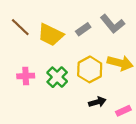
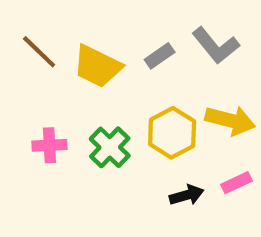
pink rectangle: (123, 111) -> (236, 183), moved

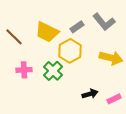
brown line: (39, 52) -> (14, 37), moved
yellow hexagon: (172, 133) -> (70, 51), moved
pink rectangle: (236, 183) -> (114, 99), moved

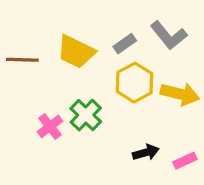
brown line: (14, 37) -> (22, 60), turned -42
yellow hexagon: (70, 51) -> (135, 83), moved
pink cross: (24, 70) -> (50, 126), moved, turned -35

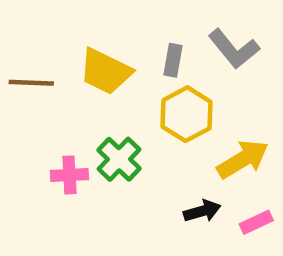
gray rectangle: (125, 44) -> (173, 60), turned -45
yellow arrow: (180, 94) -> (243, 159), moved, turned -45
pink cross: (50, 126) -> (69, 175), turned 35

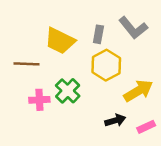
brown line: (31, 83) -> (27, 64), moved

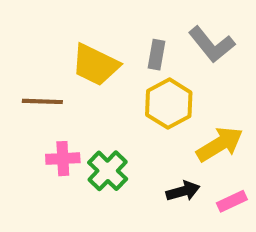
green cross: (68, 91) -> (108, 171), moved

